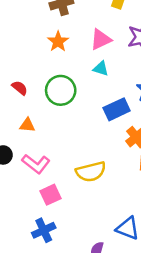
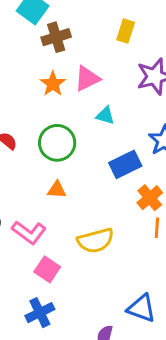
pink triangle: (101, 39) -> (87, 78), moved
orange triangle: (27, 125) -> (57, 190), moved
pink square: (50, 195) -> (47, 269), turned -30

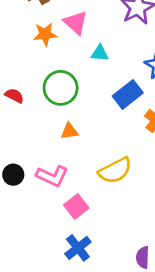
pink triangle: (87, 78) -> (76, 23), turned -40
orange star: (53, 84) -> (45, 34), turned -30
pink square: (47, 269) -> (76, 207), turned 30

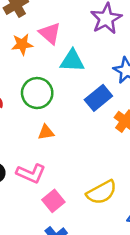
cyan triangle: (100, 53) -> (72, 61), size x1.5
yellow semicircle: (115, 170) -> (101, 192), moved

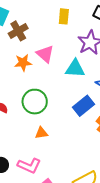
cyan triangle: (72, 61) -> (75, 69), moved

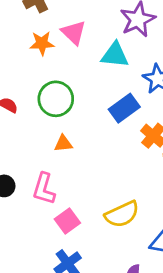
pink L-shape: (29, 166) -> (44, 189), turned 80

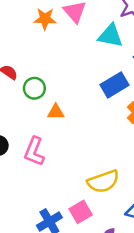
green circle: (56, 99) -> (34, 88), moved, size x0.7
pink square: (67, 221) -> (81, 212), moved

